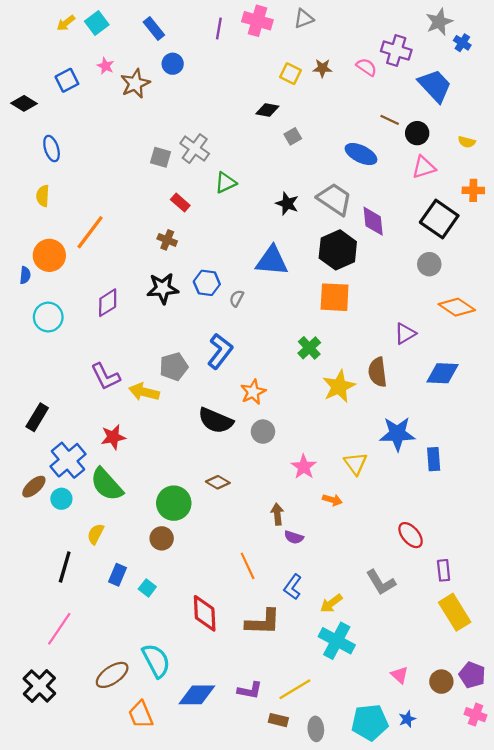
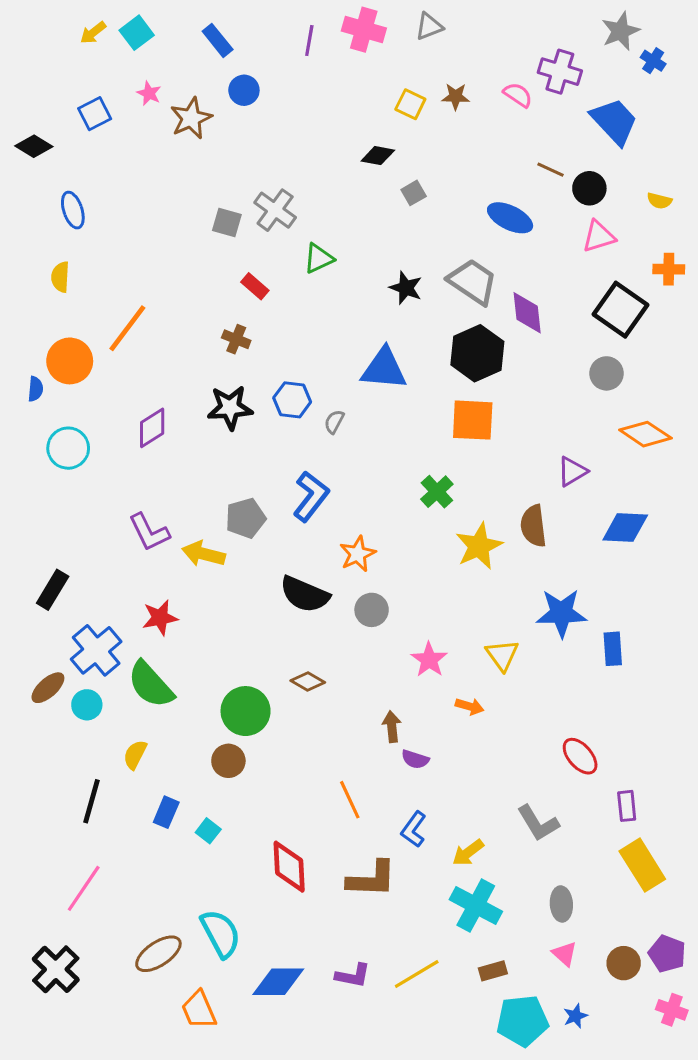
brown rectangle: (278, 720) -> (493, 971), moved, turned -30
gray ellipse: (316, 729) -> (561, 904), moved

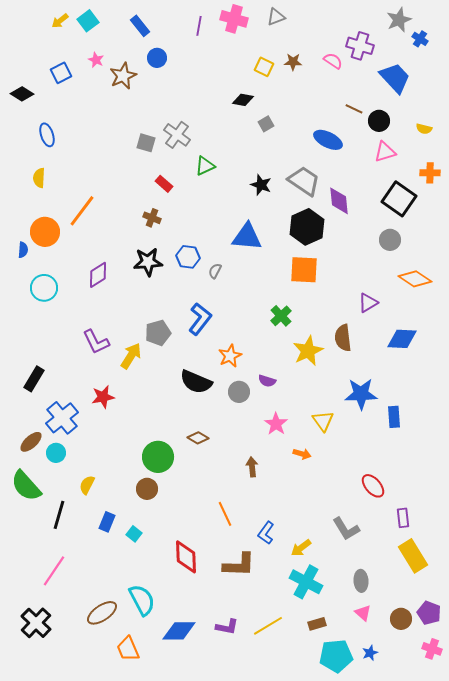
yellow arrow: (204, 554) -> (131, 356), turned 108
green semicircle: (151, 685) -> (26, 486), moved
purple semicircle: (415, 759) -> (267, 381), moved

